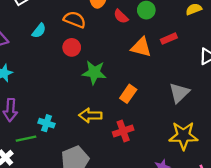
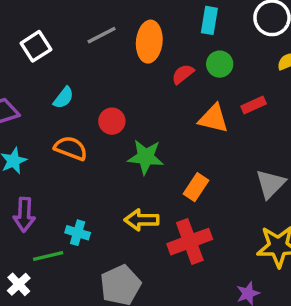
red semicircle: (121, 16) -> (183, 74), turned 98
orange semicircle: (75, 20) -> (71, 148), moved
red cross: (123, 131) -> (190, 242), size x1.4

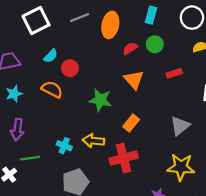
white square: (36, 46) -> (36, 21), size x1.4
orange triangle: (213, 119) -> (134, 80), moved, turned 30
red circle: (112, 121) -> (70, 68), moved
cyan cross: (78, 233) -> (64, 146), moved

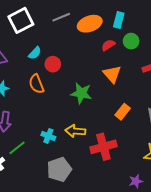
cyan rectangle: (151, 15) -> (119, 20), moved
orange ellipse: (110, 25) -> (90, 24), turned 60
orange semicircle: (52, 89) -> (36, 84), turned -138
orange rectangle: (131, 123) -> (123, 112), moved
green line: (30, 158) -> (17, 148), turned -30

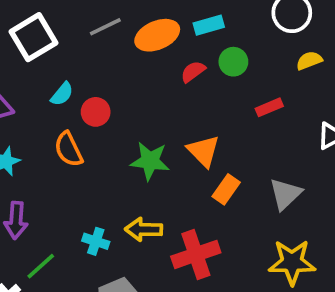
cyan rectangle: (119, 20) -> (209, 25), turned 63
orange triangle: (112, 74) -> (203, 151), moved

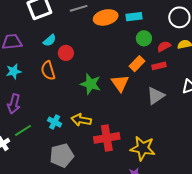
red semicircle: (193, 72) -> (164, 46), moved
orange rectangle: (226, 189) -> (137, 64), moved
gray triangle: (285, 194) -> (156, 96), moved
yellow star: (292, 262) -> (143, 148), moved

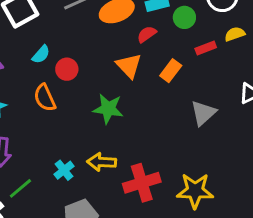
green circle: (144, 38) -> (184, 17), moved
red semicircle: (164, 46) -> (147, 34), moved
red rectangle: (159, 66) -> (206, 48), moved
orange triangle: (120, 83) -> (129, 66), moved
cyan cross: (55, 122) -> (64, 170), turned 32

